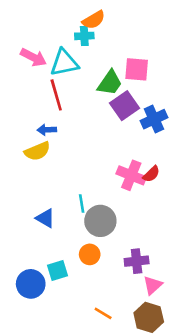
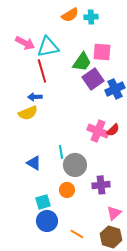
cyan cross: (84, 36) -> (91, 17), moved
purple cross: (137, 261) -> (101, 185), moved
blue circle: (31, 284) -> (47, 221), moved

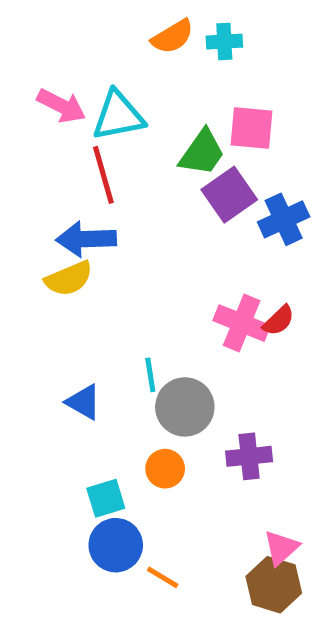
blue arrow: (35, 97) -> (86, 239), size x1.6
pink triangle: (114, 213) -> (281, 548), moved
orange line: (77, 234) -> (163, 577), moved

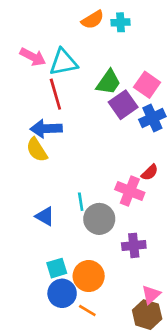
pink square: (251, 128) -> (147, 85), moved, turned 30
yellow semicircle: (69, 279) -> (37, 150), turned 80
pink cross: (242, 323) -> (130, 191), moved
orange circle: (165, 469) -> (89, 276), moved, size x1.5

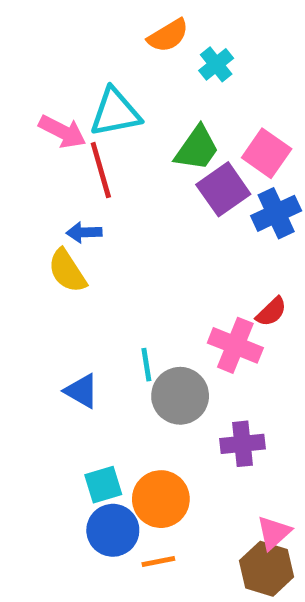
cyan cross: (120, 22) -> (216, 64), moved, turned -36
pink arrow: (33, 57) -> (62, 132), moved
blue arrow: (46, 129) -> (84, 232), size x0.6
orange line: (87, 311) -> (158, 561), turned -42

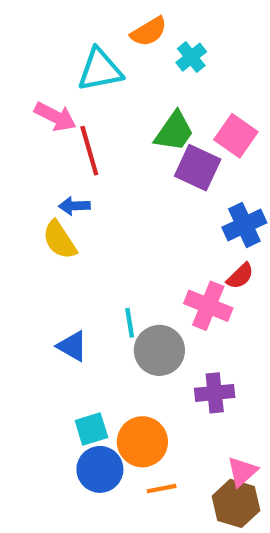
cyan triangle: (115, 112) -> (100, 70), moved
purple square: (223, 189) -> (198, 168), turned -30
blue cross: (276, 213) -> (244, 225), moved
orange line: (158, 561) -> (162, 489), moved

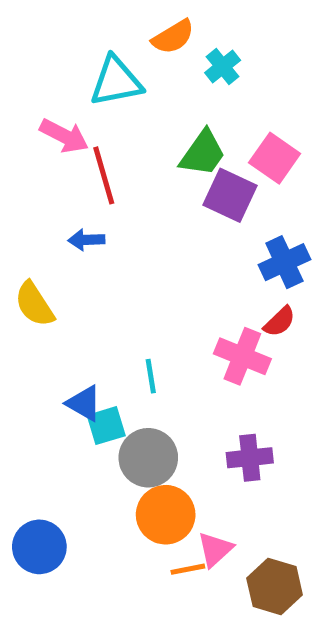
yellow semicircle: (60, 240) -> (34, 304), moved
gray circle: (159, 350) -> (148, 458), moved
cyan square: (91, 429) -> (106, 426), moved
blue circle: (100, 469) -> (39, 547), moved
pink triangle: (242, 472) -> (215, 549), moved

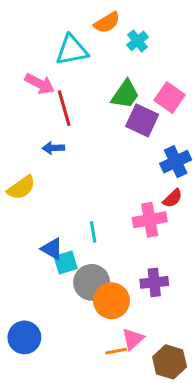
yellow semicircle: (34, 304) -> (21, 188), turned -92
pink cross: (242, 356) -> (150, 220), turned -32
orange circle: (166, 515) -> (111, 301), moved

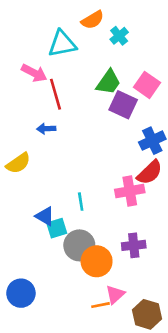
red semicircle: (173, 198) -> (150, 172), size x1.5

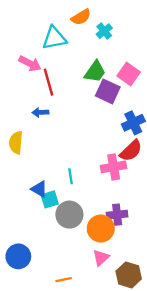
yellow semicircle: (18, 163) -> (16, 143), turned 130
orange circle: (97, 261) -> (101, 229), moved
orange line: (101, 305) -> (64, 280), moved

